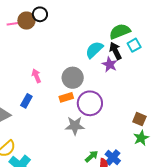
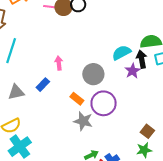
orange rectangle: (66, 97) -> (77, 99), moved, turned 40

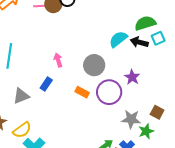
black arrow: (142, 59) -> (139, 42), turned -54
purple star: (133, 71) -> (132, 77), moved
gray star: (83, 121) -> (131, 119), moved
green star: (144, 150) -> (146, 131), moved

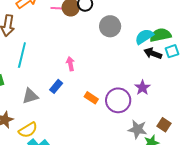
cyan semicircle: (118, 39) -> (144, 37), moved
gray circle: (94, 65) -> (110, 26), moved

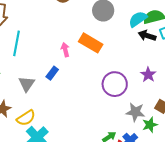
purple star: (142, 88) -> (148, 75), moved
gray triangle: (30, 96) -> (27, 84), turned -36
orange rectangle: (91, 98) -> (91, 43), moved, size x1.6

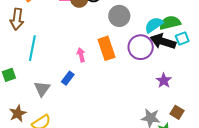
black arrow: (147, 36) -> (163, 41), size x1.4
orange rectangle: (91, 43) -> (106, 48), turned 40
purple circle: (115, 84) -> (141, 47), moved

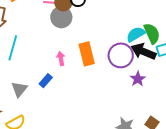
gray circle: (119, 16) -> (61, 17), moved
green semicircle: (170, 23) -> (152, 33), turned 75
purple star: (164, 81) -> (138, 79), moved

